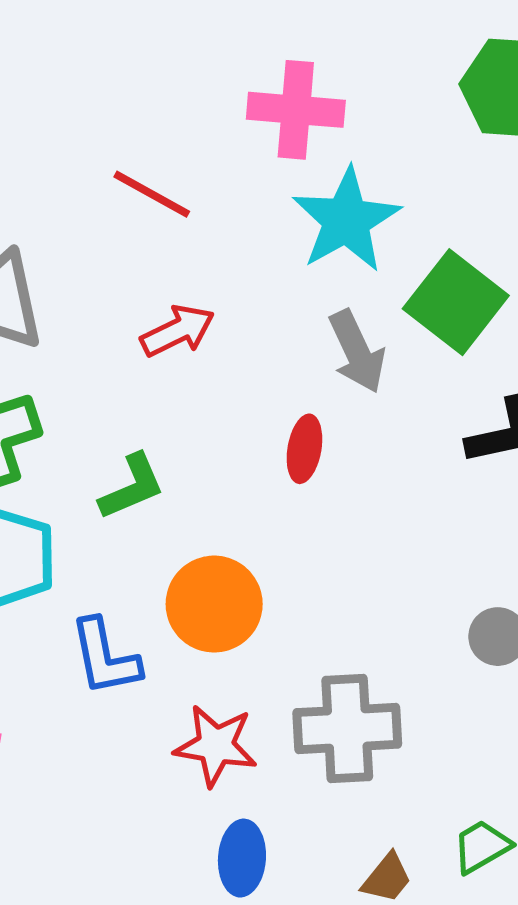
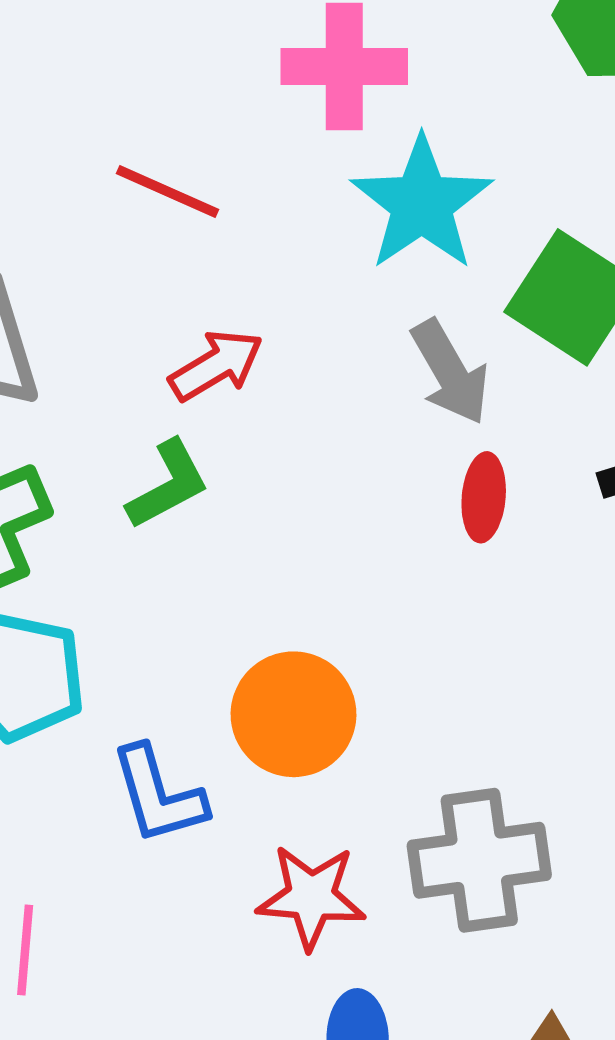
red ellipse: (304, 449) -> (484, 497), moved
green L-shape: (132, 487) -> (168, 485), moved

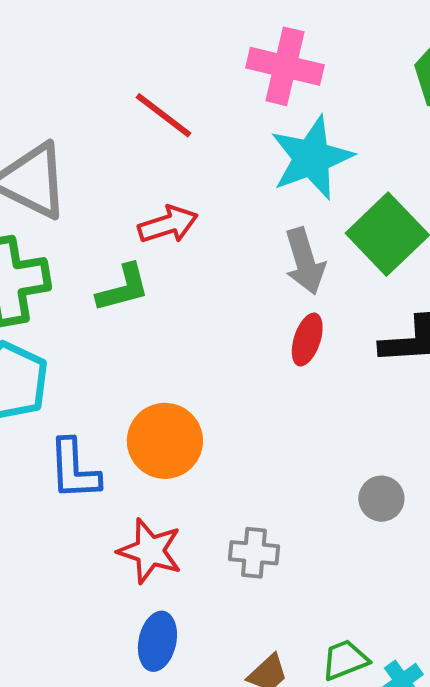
gray cross: (479, 860) -> (254, 553), size x0.6

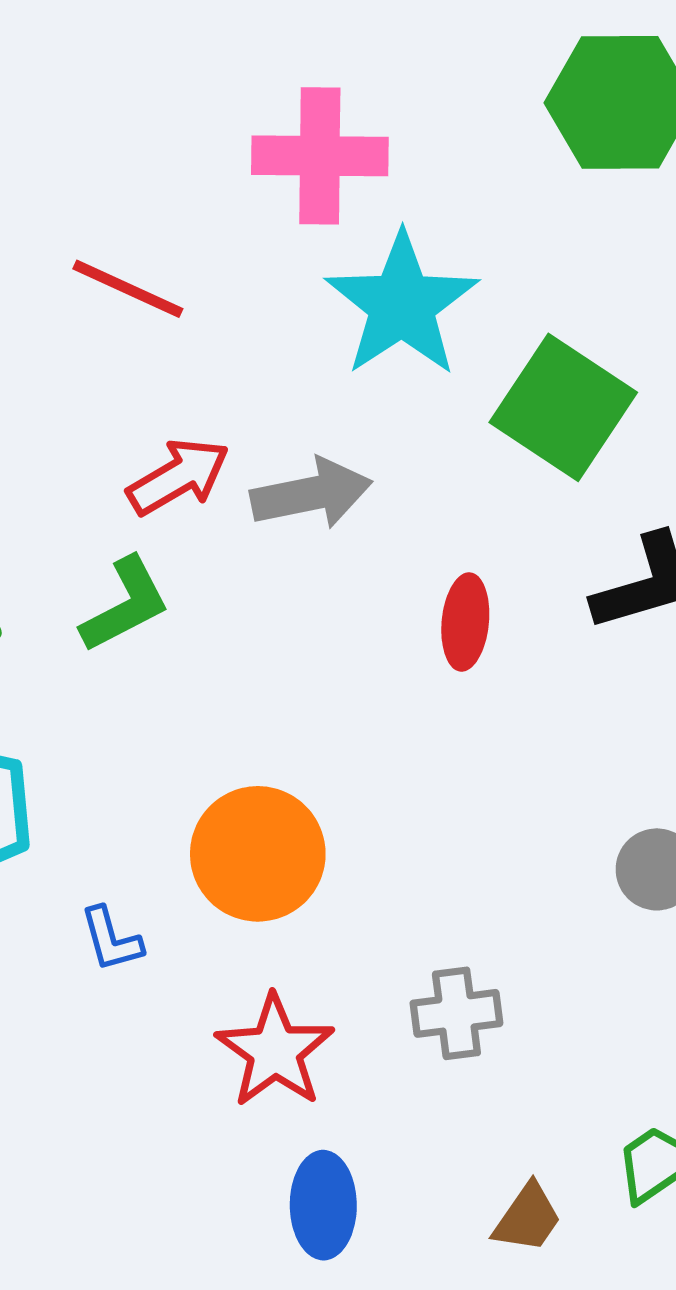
gray arrow: (305, 261) -> (311, 494), moved, turned -72
blue L-shape: (74, 470) -> (111, 939), size x0.6
red star: (150, 551) -> (275, 1051), turned 30

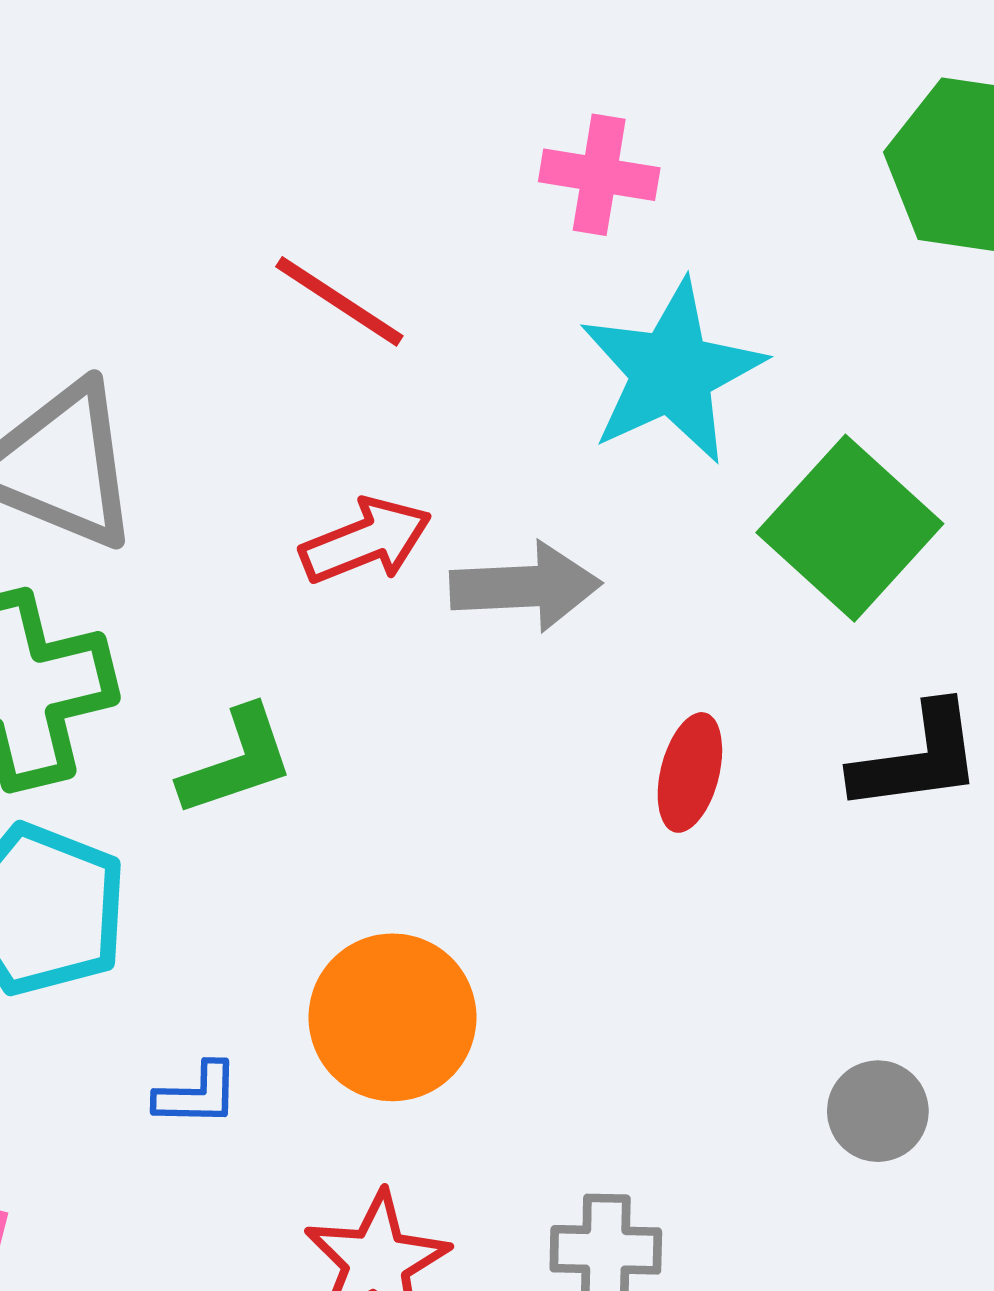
pink cross: (320, 156) -> (599, 175), size x0.7
green L-shape: (125, 605) -> (237, 761), moved
blue L-shape: (111, 939) -> (197, 1094), turned -82

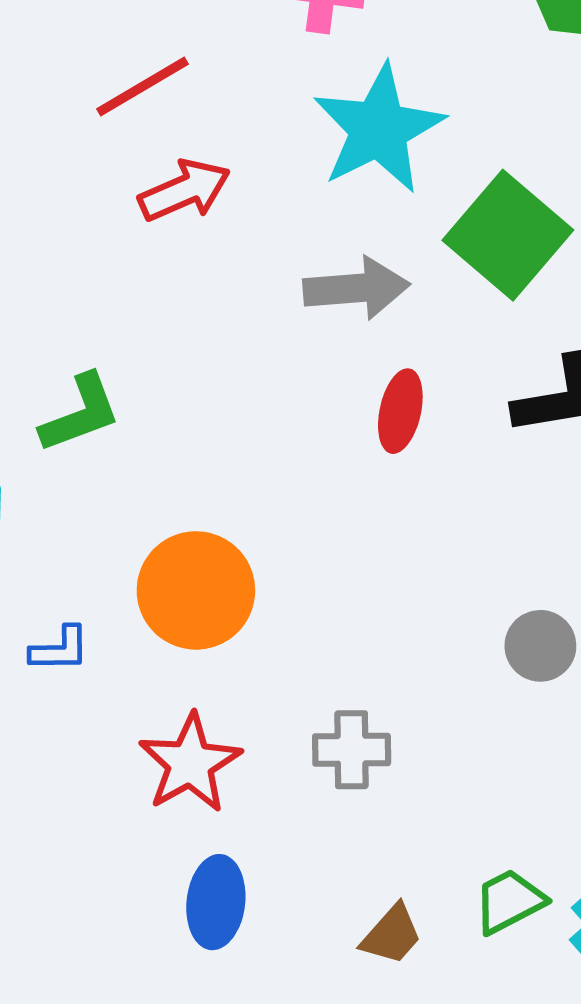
red line: (339, 301) -> (143, 86), turned -62
red arrow: (366, 541) -> (185, 190), moved
gray arrow: (526, 587) -> (356, 288), moved

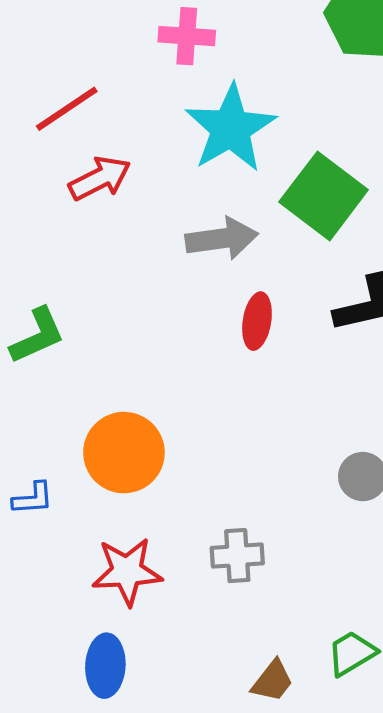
red star: (190, 763) -> (127, 571), turned 30
blue ellipse: (216, 902) -> (105, 666), moved

